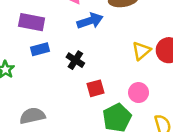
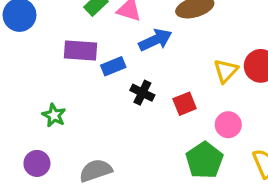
blue rectangle: (40, 49) -> (113, 66), moved
red square: (95, 88) -> (185, 104), moved

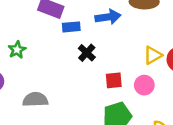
red square: (185, 104) -> (114, 80), moved
pink circle: (228, 125) -> (144, 85), moved

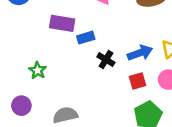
blue arrow: (108, 17) -> (140, 53), moved

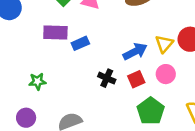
black cross: (106, 60) -> (107, 78), moved
green star: (38, 70) -> (37, 81), turned -30

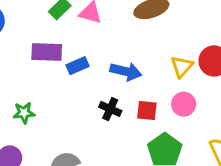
blue arrow: (135, 51) -> (126, 71), moved, turned 40
red square: (136, 79) -> (147, 111), turned 30

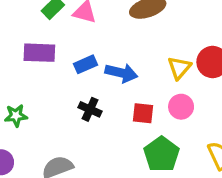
blue rectangle: (77, 66) -> (86, 64), moved
black cross: (110, 109) -> (90, 109), moved

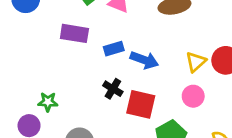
red square: (143, 113) -> (141, 104), moved, size x1.5
green star: (16, 116) -> (48, 102), moved

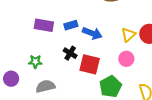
purple rectangle: (74, 33) -> (44, 25), moved
green star: (48, 102) -> (35, 62), moved

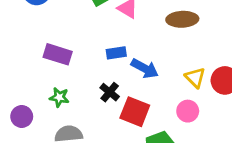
purple rectangle: (44, 25) -> (58, 54), moved
yellow triangle: (128, 35) -> (195, 78), turned -42

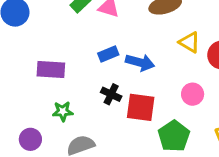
yellow triangle: (195, 78) -> (189, 42), moved

